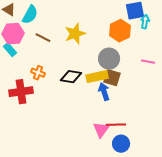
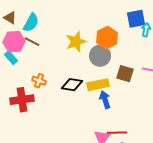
orange hexagon: (120, 31) -> (107, 38), moved
brown line: (43, 38) -> (32, 42), moved
gray circle: (109, 59) -> (100, 56), moved
brown square: (112, 78) -> (125, 74), moved

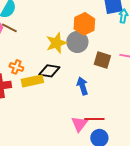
yellow star: (76, 42) -> (56, 43), moved
yellow rectangle: (98, 85) -> (32, 81), moved

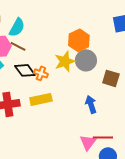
orange hexagon: (84, 24) -> (79, 40), moved
orange cross: (16, 67) -> (41, 73), moved
black diamond: (49, 71) -> (25, 70), moved, turned 45

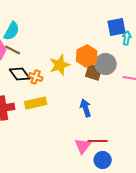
orange hexagon: (79, 40) -> (87, 56), moved
gray circle: (86, 60) -> (106, 64), moved
brown square: (111, 78) -> (94, 72), moved

